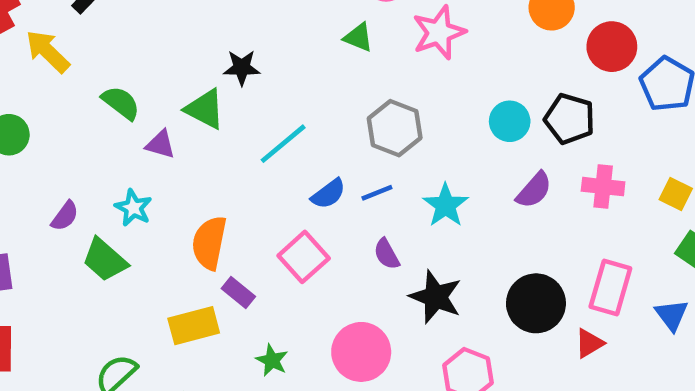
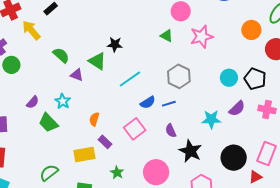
cyan star: (446, 205) -> (211, 119), moved, turned 30
orange semicircle: (209, 243) -> (94, 119), size x0.6

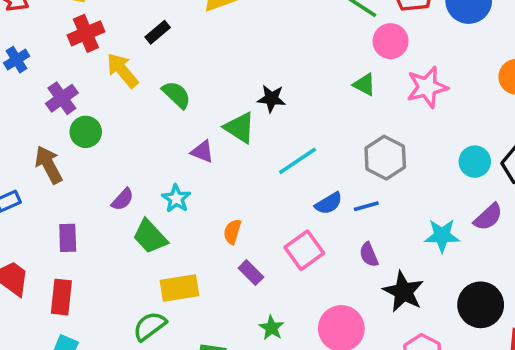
green semicircle: (61, 55) -> (176, 95), moved
yellow rectangle: (84, 155) -> (179, 288), moved

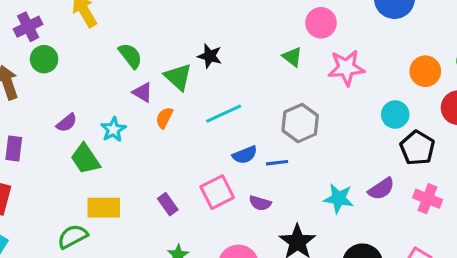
green semicircle: (176, 95) -> (130, 56), moved
cyan circle: (475, 162) -> (395, 115), moved
orange semicircle: (232, 232) -> (164, 118), moved
purple semicircle: (369, 255) -> (260, 203), moved, turned -60

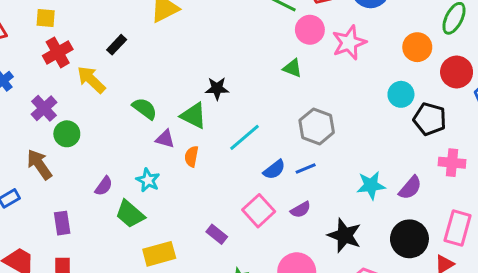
pink star: (346, 68) -> (349, 43), moved
purple semicircle: (381, 189) -> (410, 188), moved
purple semicircle: (260, 203) -> (301, 210), turned -30

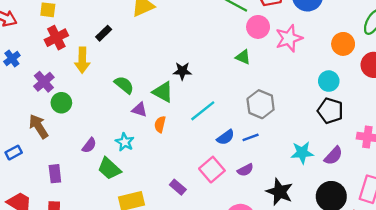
yellow arrow: (91, 80) -> (82, 60), turned -135
black pentagon: (430, 119) -> (330, 111), moved

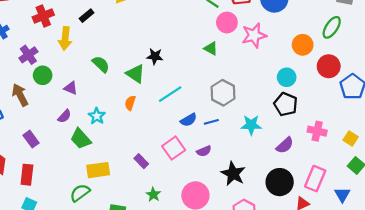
purple triangle: (140, 110) -> (71, 88), moved
cyan star: (302, 153) -> (251, 125), moved
purple rectangle: (55, 174) -> (31, 139), turned -35

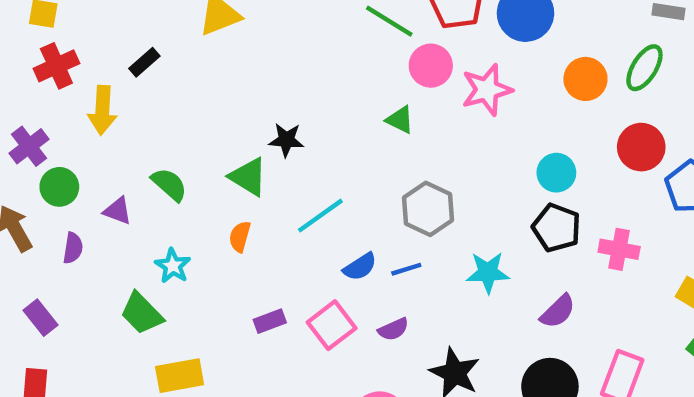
orange circle: (303, 45) -> (585, 79), moved
green semicircle: (101, 64) -> (169, 184), moved
purple semicircle: (64, 116) -> (73, 248), moved, turned -32
pink cross: (317, 131) -> (619, 249), moved
purple rectangle: (141, 161) -> (270, 321), moved, turned -64

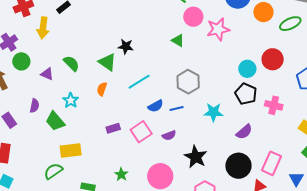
green ellipse: (644, 68) -> (290, 24), turned 30
orange circle: (585, 79) -> (263, 12), moved
red circle: (641, 147) -> (273, 59), moved
purple semicircle: (73, 248) -> (35, 106), moved

